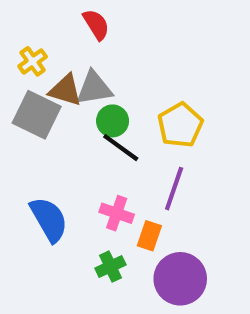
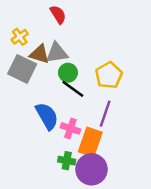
blue semicircle: (49, 219) -> (47, 116), moved
orange rectangle: (149, 236) -> (90, 142), size x1.6
green cross: (110, 267) -> (67, 161), turned 35
purple circle: (180, 279) -> (92, 169), moved

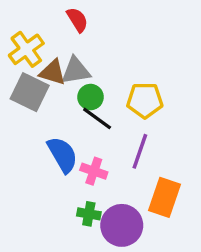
yellow cross: (20, 37) -> (26, 49), size x1.5
yellow pentagon: (109, 75) -> (145, 100), turned 30
orange rectangle: (90, 142) -> (165, 197), moved

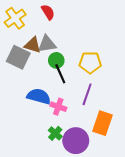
yellow cross: (26, 49) -> (15, 18), moved
black line: (97, 118) -> (60, 74), turned 30
blue semicircle: (63, 155) -> (39, 96), turned -45
green cross: (89, 214) -> (55, 133), turned 32

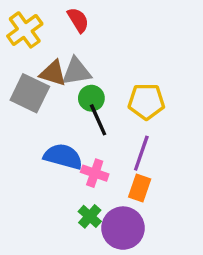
orange rectangle: (103, 123) -> (140, 188), moved, size x0.7

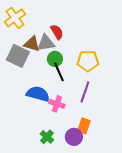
red semicircle: (78, 20) -> (57, 32), moved
orange rectangle: (140, 188) -> (84, 126), moved
green cross: (90, 216) -> (47, 137), moved
purple circle: (123, 228) -> (74, 137), size x0.7

